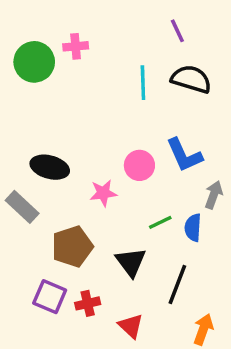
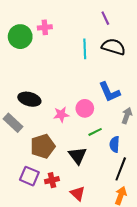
pink circle: (139, 165) -> (85, 108), moved
blue semicircle: (193, 228) -> (115, 144), moved
black line: (177, 284) -> (121, 169), moved

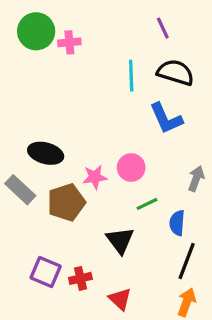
green circle: (20, 37) -> (36, 31), moved
blue L-shape: (109, 92) -> (166, 118), moved
brown pentagon: (43, 146) -> (66, 202), moved

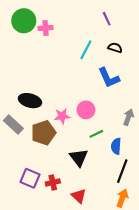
black semicircle: (176, 72) -> (115, 48), size x0.6
cyan line: (131, 76) -> (86, 50), turned 30

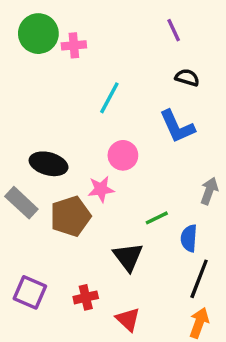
cyan line: (86, 50) -> (109, 98), moved
pink circle: (86, 110) -> (123, 155), moved
purple square: (30, 178) -> (30, 292), moved

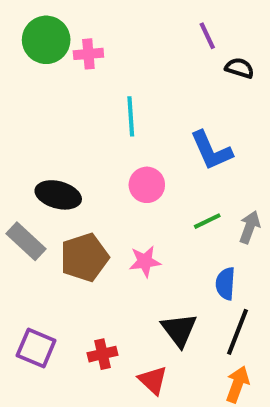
black semicircle: (187, 78) -> (240, 68), moved
cyan line: (109, 98) -> (131, 116), turned -32
pink star: (101, 189) -> (145, 261), moved
green line: (157, 218) -> (207, 221), moved
black triangle: (128, 257) -> (179, 330), moved

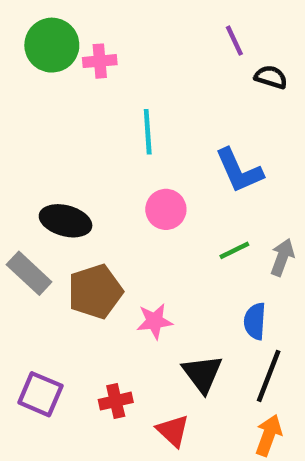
pink star: (145, 261) -> (155, 321), moved

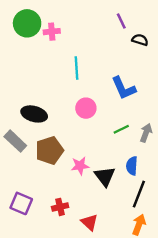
black triangle: (202, 374) -> (105, 176), moved

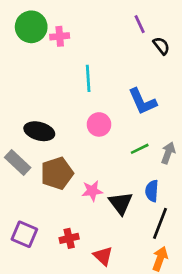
black semicircle: (140, 40) -> (161, 46), turned 35

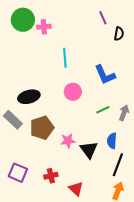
black semicircle: (161, 46) -> (119, 34), turned 48
black ellipse: (39, 131) -> (29, 97), turned -30

